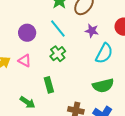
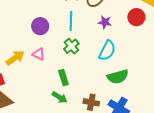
cyan line: (58, 29) -> (71, 21), turned 42
cyan semicircle: (104, 53) -> (107, 51), moved
green arrow: (28, 102) -> (60, 97), moved

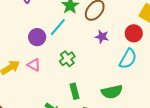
cyan line: (71, 21) -> (58, 27), moved, turned 36
cyan semicircle: (107, 51) -> (128, 59), moved
green rectangle: (63, 78) -> (75, 91), moved

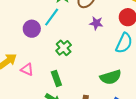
pink triangle: (34, 65) -> (27, 69), moved
green rectangle: (75, 91) -> (56, 79), moved

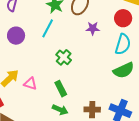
purple circle: (32, 29) -> (16, 36), moved
green semicircle: (111, 77) -> (124, 70), moved

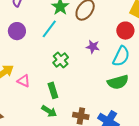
purple star: (93, 28) -> (93, 47), moved

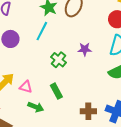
purple star: (93, 47) -> (85, 49), moved
green arrow: (49, 111) -> (36, 107), moved

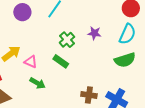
green rectangle: (56, 91) -> (61, 61), moved, turned -35

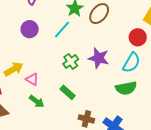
purple star: (94, 33) -> (99, 58), size x1.5
green rectangle: (61, 61) -> (68, 92), moved

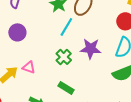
cyan line: (62, 30) -> (66, 27), moved
pink triangle: (32, 79) -> (29, 67), moved

